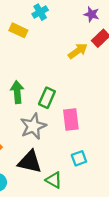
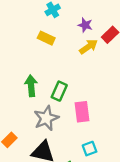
purple star: (91, 14) -> (85, 25), moved
yellow rectangle: (18, 30) -> (46, 38), moved

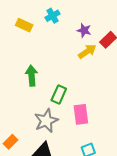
yellow rectangle: (46, 38) -> (24, 25), moved
green arrow: (31, 86) -> (32, 76), moved

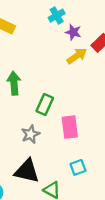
cyan cross: (53, 16) -> (57, 16), moved
gray star: (46, 121) -> (31, 134), size x0.7

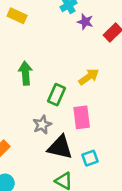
yellow arrow: (77, 56) -> (89, 77), moved
black triangle: (27, 171) -> (60, 147), moved

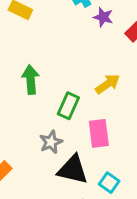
cyan square: (90, 158) -> (109, 183), turned -35

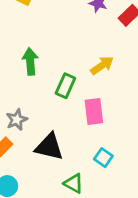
gray star: (51, 142) -> (17, 120), moved
black triangle: (73, 170) -> (49, 147), moved

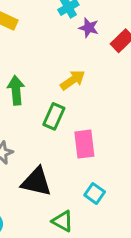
yellow arrow: (102, 65) -> (73, 80), moved

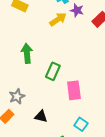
yellow arrow: (73, 80) -> (58, 19), moved
black triangle: (36, 182) -> (41, 116), size x0.6

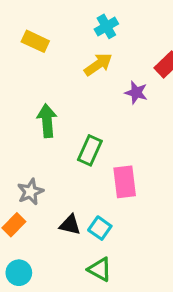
purple star: (77, 10) -> (136, 93), moved
cyan square: (81, 124) -> (100, 228), moved

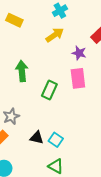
pink rectangle: (125, 182) -> (78, 78), moved

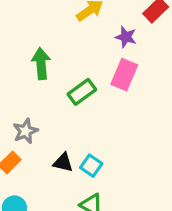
pink rectangle: (78, 78) -> (124, 75), turned 30
green rectangle: (49, 90) -> (82, 92), turned 30

